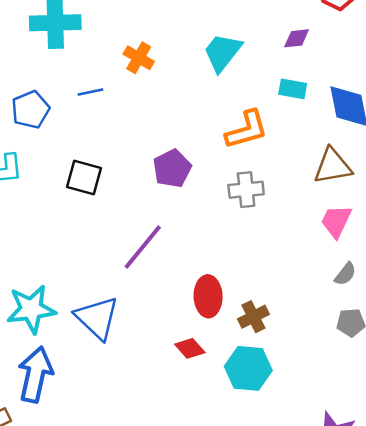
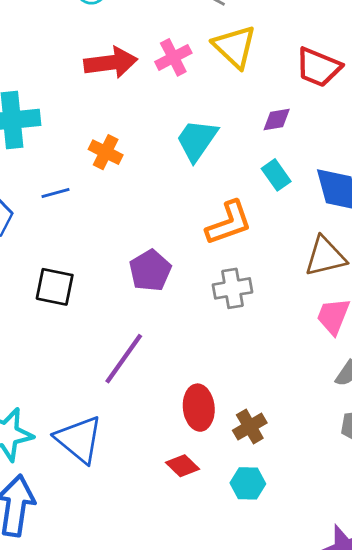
cyan rectangle: (293, 89) -> (276, 175), turned 48
cyan hexagon: (248, 368) -> (248, 483), size x0.7

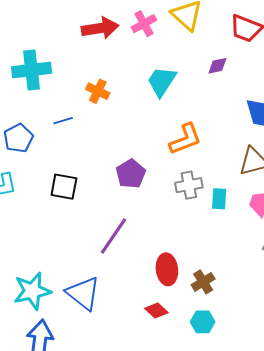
cyan rectangle: (276, 175) -> (219, 199), moved, turned 40

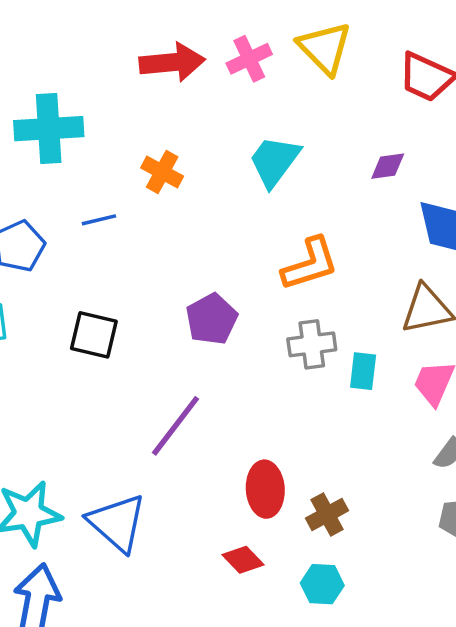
purple diamond: (217, 66) -> (388, 166), moved

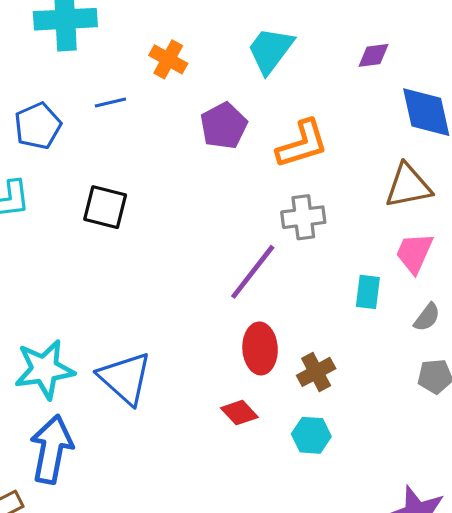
purple pentagon: (212, 319) -> (224, 126), moved
cyan rectangle: (363, 371) -> (368, 292), moved
purple line: (175, 426) -> (253, 272), moved

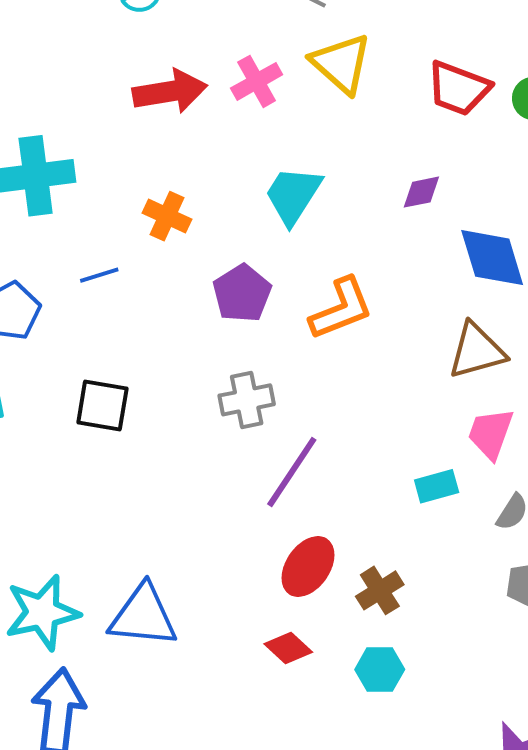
gray cross: (303, 217) -> (247, 400), moved
cyan rectangle: (368, 292) -> (437, 486), turned 72
red ellipse: (260, 348) -> (308, 566), turned 42
blue triangle: (125, 378) -> (143, 616), turned -32

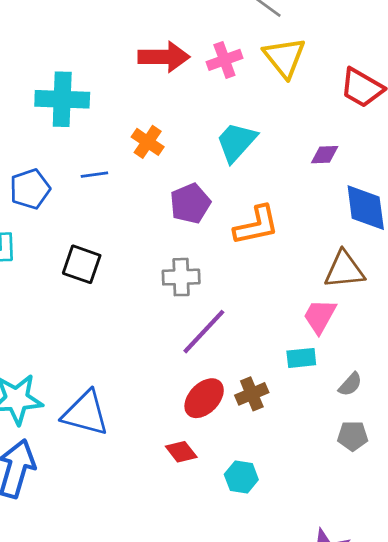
pink trapezoid: (491, 434) -> (320, 316), moved
brown cross: (380, 590) -> (252, 394), moved

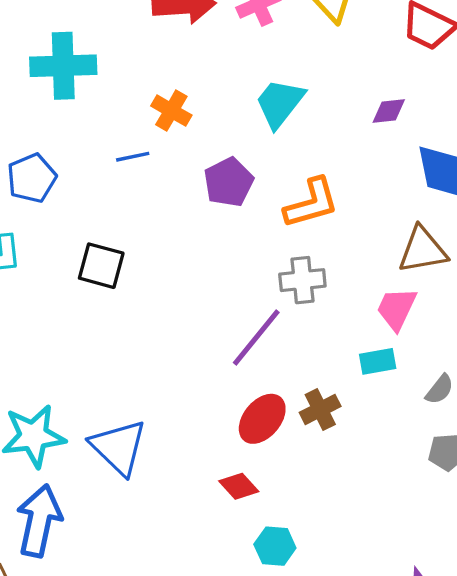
blue line: (94, 175) -> (133, 157), moved
gray cross: (181, 277) -> (302, 280), moved
blue triangle: (85, 413) -> (119, 447), turned 33
cyan hexagon: (241, 477) -> (275, 546), moved

